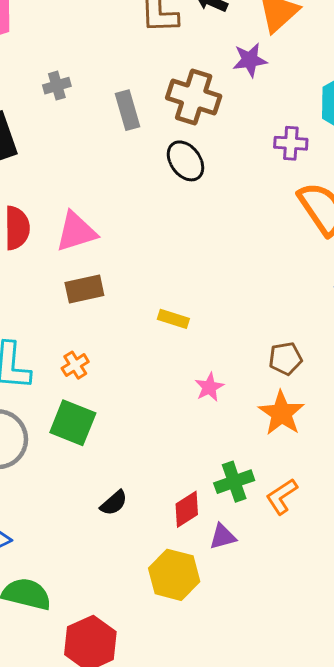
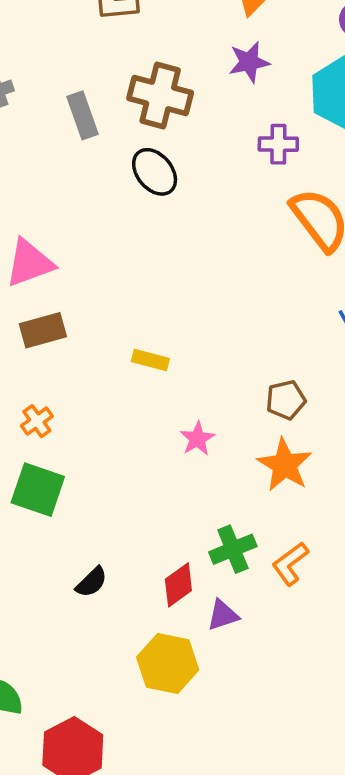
purple star: (250, 60) -> (249, 62), moved

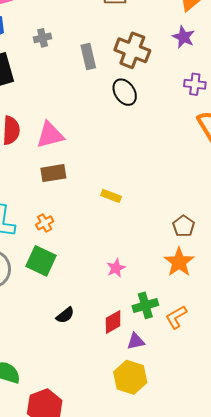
purple star: (249, 62) -> (184, 37), turned 30
brown pentagon: (286, 400) -> (184, 226), turned -30
pink star: (197, 439) -> (116, 268), moved
yellow hexagon: (168, 664) -> (130, 377), moved

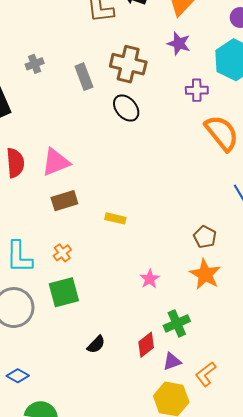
yellow rectangle: (111, 196) -> (115, 218), moved
green square: (41, 261) -> (64, 292), turned -32
pink star: (116, 268) -> (150, 279), moved
orange L-shape: (176, 317) -> (206, 374), moved

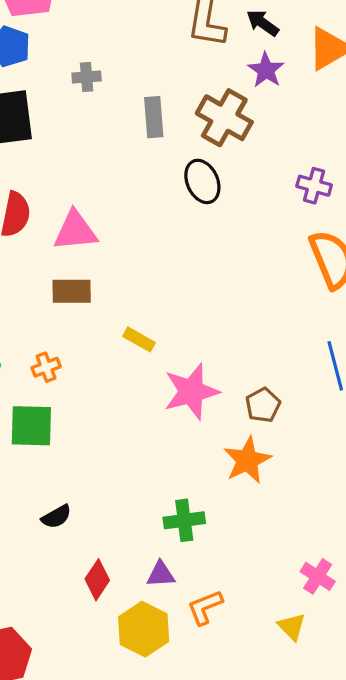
purple star: (179, 44) -> (266, 70), moved
pink star: (150, 279) -> (191, 392), moved, size x1.8
red diamond: (146, 345) -> (97, 580), moved, turned -35

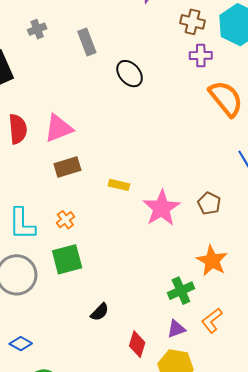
brown cross: (224, 118) -> (192, 22), moved, size x0.7
orange star: (247, 460) -> (212, 261), moved
orange L-shape: (205, 607) -> (212, 320), moved

